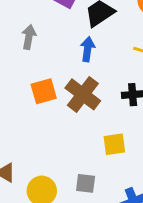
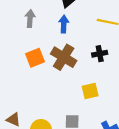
gray arrow: (29, 37) -> (30, 19), moved

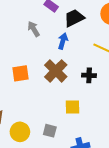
gray arrow: (30, 19) -> (34, 29), turned -49
orange square: (35, 58) -> (21, 73), moved

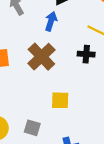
black cross: (89, 75) -> (86, 54), moved

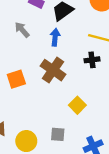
yellow square: (60, 100) -> (77, 105), turned -35

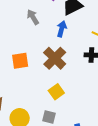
yellow square: (77, 105) -> (56, 92), moved

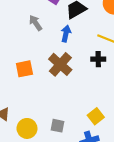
yellow square: (56, 92) -> (96, 116), moved

